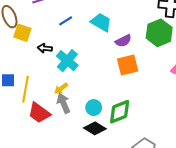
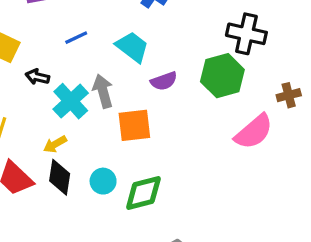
orange square: (128, 65) -> (134, 125), moved
gray arrow: (64, 103) -> (103, 91), moved
black diamond: (95, 128) -> (60, 177), moved, turned 60

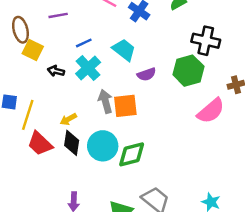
gray arrow: (103, 91) -> (105, 101), moved
cyan cross: (71, 101) -> (88, 68), moved
cyan circle: (103, 181) -> (103, 146), size x1.6

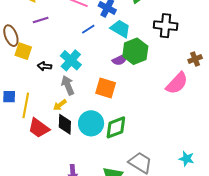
blue line: (84, 43) -> (88, 29), moved
cyan trapezoid: (124, 50) -> (120, 29), moved
green hexagon: (188, 71) -> (135, 51), moved
gray arrow: (105, 101) -> (68, 85), moved
orange square: (125, 106) -> (106, 88), turned 30

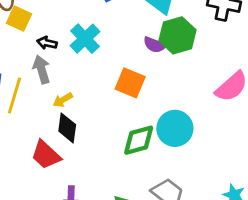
purple semicircle: (120, 60) -> (154, 45), turned 42
gray arrow: (68, 85) -> (42, 69), moved
cyan circle: (91, 123) -> (175, 128), moved
red trapezoid: (39, 128) -> (46, 155), moved

